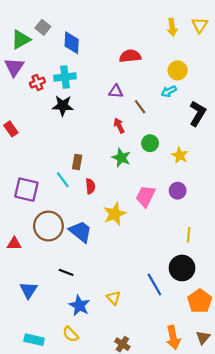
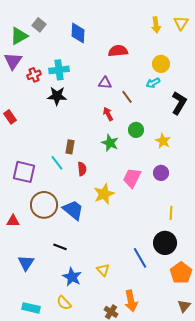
blue diamond: (72, 43) -> (78, 33), moved
orange arrow: (173, 338) -> (131, 301), moved

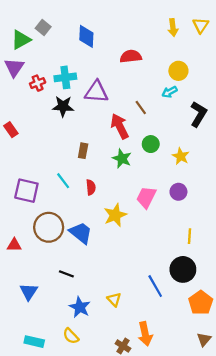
purple triangle: (105, 83) -> (96, 92), moved, size x1.6
red arrow: (108, 114) -> (120, 126), size x1.6
brown rectangle: (70, 147) -> (83, 151), moved

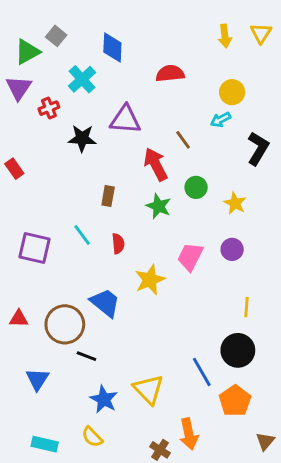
cyan cross: (65, 77) -> (82, 79), moved, turned -35
brown circle: (49, 227) -> (65, 324), moved
yellow triangle: (114, 299) -> (148, 389), size x1.6
orange pentagon: (201, 303) -> (235, 401), moved

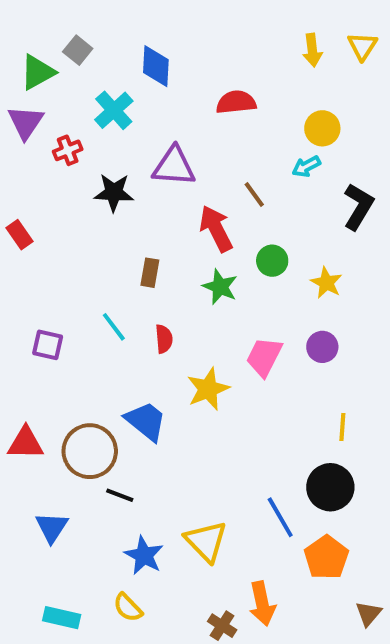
purple square: (35, 248) -> (48, 345), size x0.7
red triangle: (19, 319) -> (26, 443), size x1.4

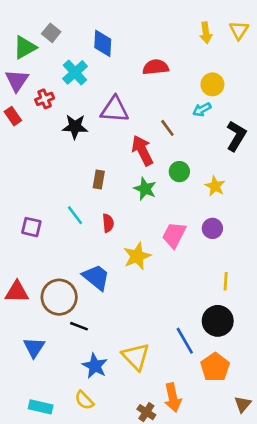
red rectangle: (20, 235) -> (13, 116), moved

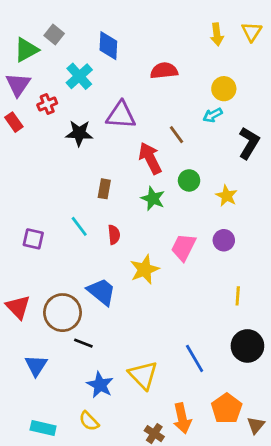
red triangle: (17, 292) -> (18, 307), turned 45
black circle: (218, 321) -> (247, 346), moved
orange pentagon: (215, 367) -> (227, 409), moved

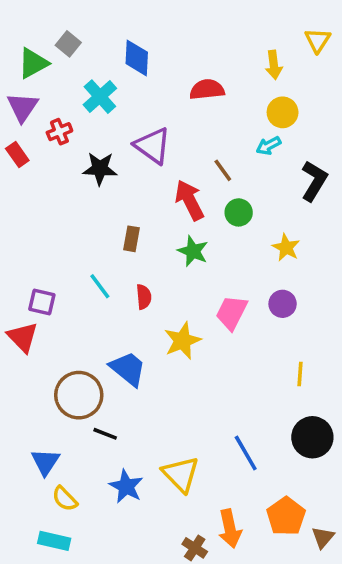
yellow arrow: (217, 34) -> (274, 65), moved
purple triangle: (121, 115) -> (153, 146), turned 32
green circle: (189, 180) -> (239, 212), moved
red triangle: (18, 307) -> (23, 337), moved
yellow semicircle: (89, 421) -> (65, 499), moved

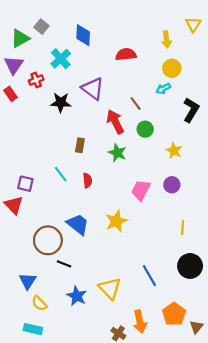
yellow star: (182, 341) -> (116, 221), moved

